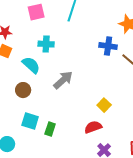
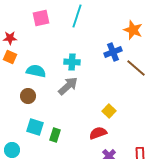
cyan cross: (46, 44) -> (72, 62), moved
blue cross: (108, 46) -> (113, 52), turned -30
cyan semicircle: (31, 65) -> (36, 71), turned -30

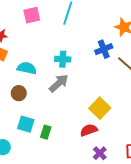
yellow square: (109, 111) -> (100, 108), size x1.5

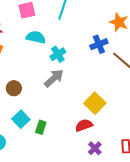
cyan cross: (63, 59) -> (58, 54), turned -35
cyan semicircle: (27, 68) -> (36, 37), moved
cyan square: (26, 124) -> (21, 119), turned 30

